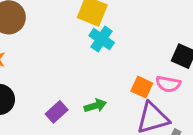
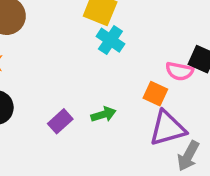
pink semicircle: (168, 84) -> (180, 71), moved

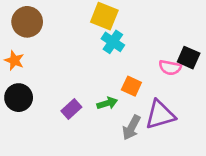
orange square: (155, 94) -> (131, 86), moved
gray arrow: (188, 156) -> (131, 128), moved

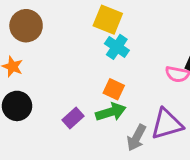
orange square: (131, 86) -> (114, 89), moved
green arrow: (107, 103) -> (111, 112), size x1.4

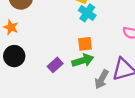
orange square: (114, 89) -> (85, 44), turned -32

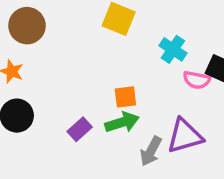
cyan cross: (87, 13) -> (173, 49), moved

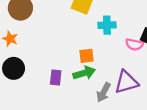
cyan cross: (173, 49) -> (107, 25), moved, turned -36
purple rectangle: (80, 129) -> (56, 77), turned -42

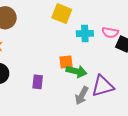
pink semicircle: (134, 44) -> (110, 32), moved
green arrow: (84, 73) -> (76, 71), moved, turned 30

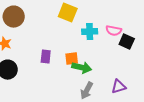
purple rectangle: (38, 82) -> (46, 57), moved
purple triangle: (103, 86) -> (119, 87), moved, size x0.7

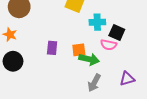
pink semicircle: (114, 31) -> (109, 45), moved
black square: (127, 42) -> (117, 32), moved

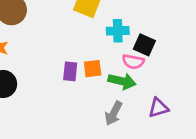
purple rectangle: (52, 48) -> (70, 71), moved
green arrow: (89, 59) -> (122, 81), moved

